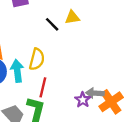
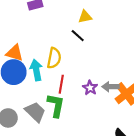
black line: (52, 24) -> (78, 36), moved
purple star: (83, 100) -> (90, 88), moved

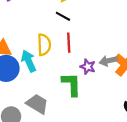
red line: (61, 84) -> (69, 43), moved
green L-shape: (56, 105) -> (71, 84), moved

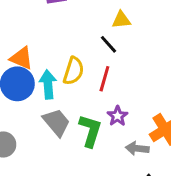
gray arrow: (108, 61) -> (137, 148), moved
gray trapezoid: (37, 104) -> (57, 122), moved

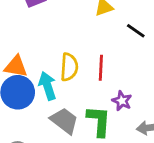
black line: (109, 44) -> (136, 31), moved

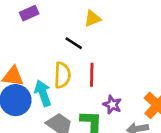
black line: (136, 31) -> (74, 43), moved

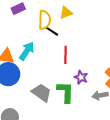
yellow semicircle: (62, 75) -> (45, 20), moved
cyan arrow: (43, 93) -> (27, 51), moved, turned 54

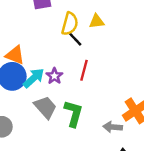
cyan arrow: (27, 51) -> (34, 78), moved
purple star: (81, 77) -> (54, 76), moved

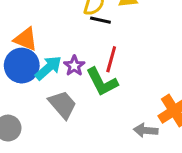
black line: (75, 39) -> (100, 20), turned -35
green L-shape: (73, 113) -> (102, 82), moved, turned 136

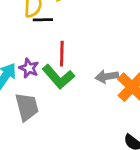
gray trapezoid: (62, 105) -> (27, 107), turned 40
gray arrow: (146, 130) -> (107, 76), moved

